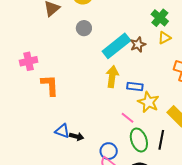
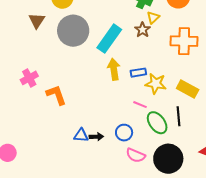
gray circle: (84, 28) -> (73, 31), size x2.0
brown star: (138, 44) -> (143, 30), moved
blue circle: (109, 151) -> (124, 133), moved

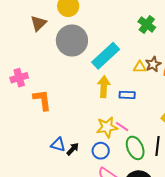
yellow triangle: (153, 17) -> (140, 67), moved, turned 32
brown star: (143, 30) -> (153, 64), moved
yellow star: (156, 84) -> (107, 127), moved, turned -30
black arrow: (96, 137) -> (73, 149), turned -56

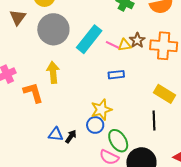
yellow arrow: (104, 87) -> (53, 72), moved
pink line: (122, 127) -> (112, 45), moved
green ellipse: (135, 148) -> (118, 141), moved
blue circle: (101, 151) -> (95, 125), moved

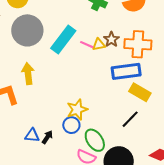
blue rectangle: (116, 75) -> (126, 71), moved, size x1.8
black line: (154, 120) -> (130, 119), turned 48

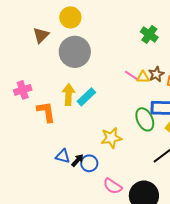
cyan rectangle: (63, 39) -> (86, 97), moved, size x0.7
blue circle: (71, 125) -> (89, 163), moved
green ellipse: (95, 140) -> (145, 119), moved

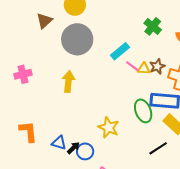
cyan rectangle: (86, 97) -> (120, 51), moved
orange L-shape: (46, 112) -> (28, 132), moved
yellow star: (111, 138) -> (109, 127), turned 30

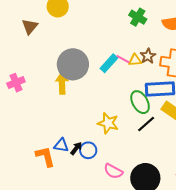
gray circle: (77, 39) -> (73, 64), moved
cyan rectangle: (120, 51) -> (109, 63), moved
orange L-shape: (28, 132) -> (45, 156), moved
black line: (158, 148) -> (146, 124), moved

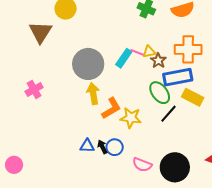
brown triangle: (30, 26) -> (40, 32), size x1.4
brown star: (148, 56) -> (158, 61), moved
yellow arrow: (62, 83) -> (93, 94), moved
black arrow: (76, 148) -> (102, 147), turned -56
orange L-shape: (45, 156) -> (111, 108), moved, turned 80

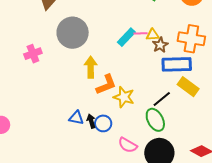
pink line: (137, 52) -> (141, 33), turned -32
gray circle: (88, 64) -> (73, 33), moved
green ellipse: (160, 93) -> (155, 120), moved

